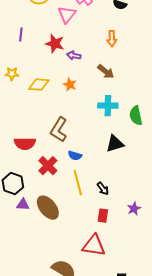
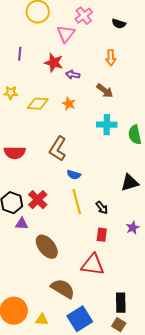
red semicircle: (25, 144) -> (15, 153), moved
black triangle: (115, 144) -> (130, 183), moved
red cross: (48, 166) -> (38, 200), moved
brown ellipse: (48, 208) -> (47, 247), moved

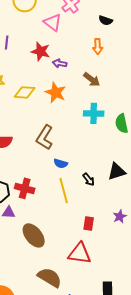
black semicircle: (119, 24) -> (106, 20), moved
pink triangle: (66, 34) -> (53, 22), turned -30
orange star: (69, 104) -> (56, 92), size x1.5
red cross: (38, 200) -> (25, 188), turned -30
black arrow: (102, 208) -> (89, 179), moved

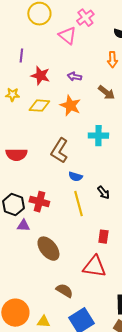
red star: (41, 51) -> (40, 76), moved
cyan cross: (94, 113) -> (98, 136), moved
brown semicircle: (50, 277) -> (64, 291), size x0.7

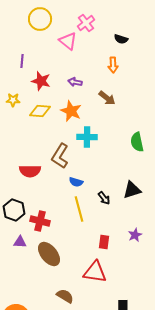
cyan cross: (98, 136) -> (87, 137), moved
red semicircle: (16, 155) -> (30, 171), moved
red cross: (39, 202) -> (40, 221), moved
purple triangle: (23, 226) -> (20, 242), moved

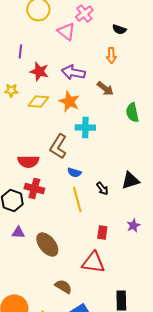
purple arrow: (75, 82) -> (73, 72), size x1.6
green semicircle: (137, 142) -> (132, 112), moved
red cross: (40, 221) -> (34, 188), moved

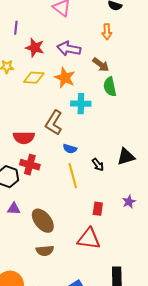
green semicircle: (132, 112) -> (110, 87), moved
brown semicircle: (63, 286) -> (45, 251), moved, turned 144

